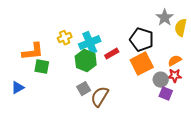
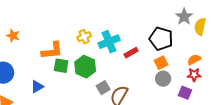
green hexagon: (86, 61) -> (85, 67), moved
orange square: (142, 64) -> (161, 63), size x0.6
gray circle: (161, 80) -> (163, 79), moved

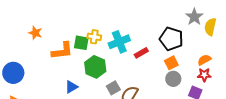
orange star: (13, 36) -> (35, 33), moved
yellow cross: (84, 37) -> (94, 37), turned 32
green square: (61, 66) -> (81, 43), moved
blue triangle: (37, 87) -> (71, 87), moved

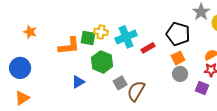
orange star: (35, 33) -> (30, 32), moved

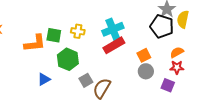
yellow cross: (101, 32) -> (78, 31), moved
black pentagon: (178, 34) -> (162, 26), moved
cyan cross: (126, 37) -> (113, 29), moved
red rectangle: (148, 48) -> (114, 45), size x1.5

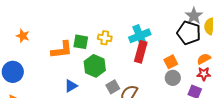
red rectangle: (114, 45) -> (141, 52), turned -45

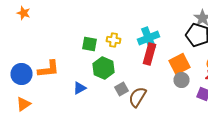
orange star: (23, 36) -> (24, 13), moved
orange L-shape: (62, 50) -> (48, 69), moved
orange square: (171, 62) -> (180, 64), size x1.5

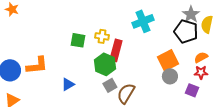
cyan cross: (148, 38) -> (143, 21), moved
red rectangle: (150, 54) -> (116, 50), moved
green hexagon: (104, 68) -> (105, 64), moved

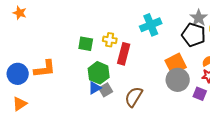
green hexagon: (105, 64) -> (99, 73), moved
gray circle: (170, 76) -> (178, 80), size x1.5
blue triangle: (68, 84) -> (95, 88), moved
gray square: (110, 85) -> (106, 90), moved

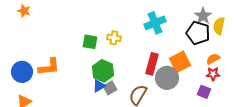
red rectangle: (124, 54) -> (152, 64), moved
gray circle: (178, 80) -> (167, 78), moved

